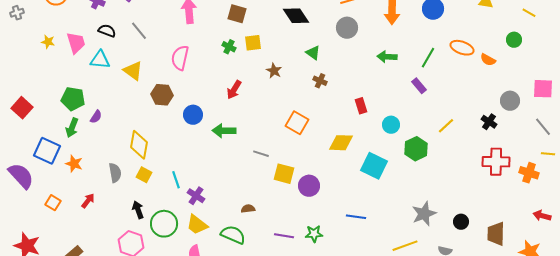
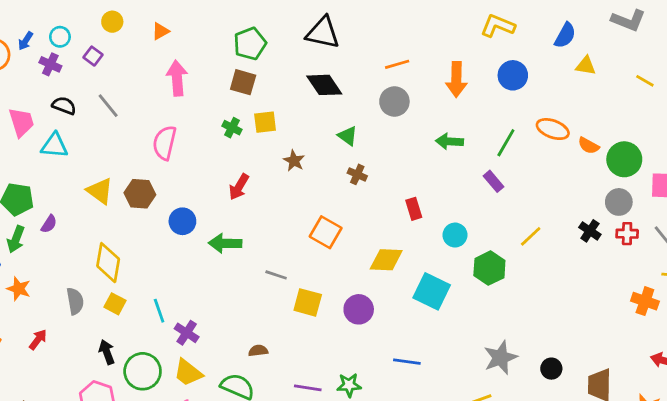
green circle: (514, 40) -> (624, 159), moved, size x1.6
yellow triangle: (133, 71) -> (100, 191), moved
red cross: (496, 162) -> (627, 234), moved, size x0.6
purple circle: (309, 186) -> (359, 309), moved

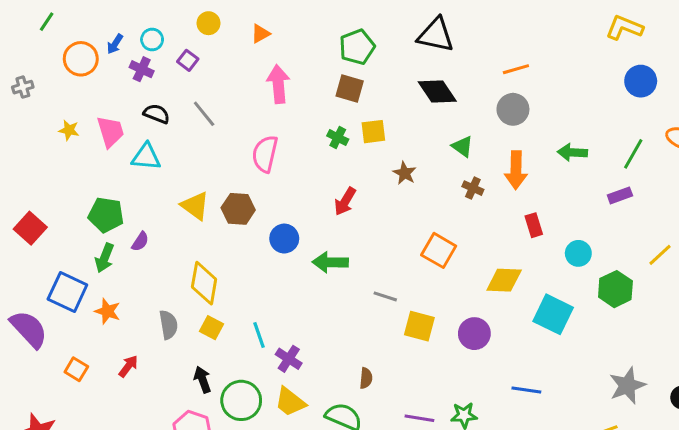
orange arrow: (456, 79) -> (516, 170), moved
purple rectangle: (494, 181) -> (620, 195), turned -70
brown semicircle: (258, 351) -> (366, 378), turned 102

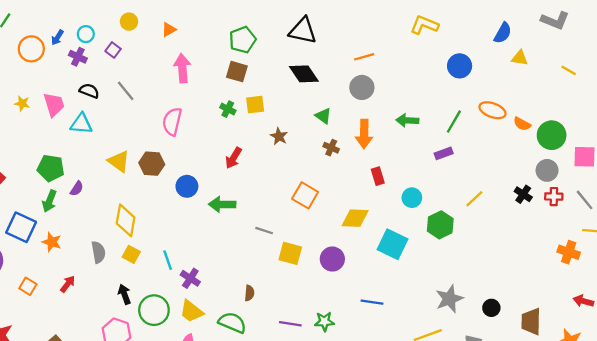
yellow L-shape: (624, 28) -> (424, 25), moved

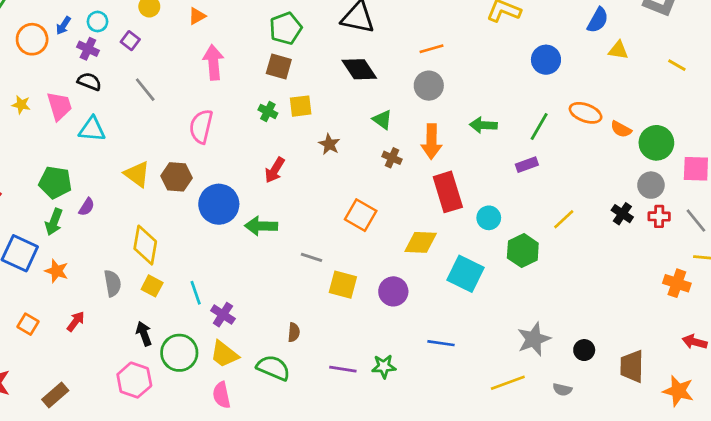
black semicircle: (89, 91) -> (89, 81), moved
red rectangle: (378, 176) -> (448, 192), size x1.8
blue circle: (187, 186) -> (219, 204), size x1.5

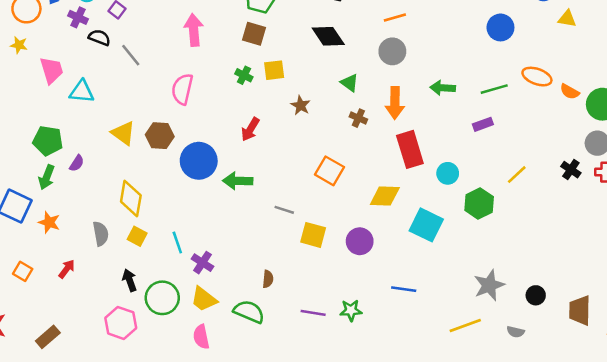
black semicircle: (89, 81) -> (99, 38), moved
yellow star: (21, 105) -> (19, 45), moved
green line: (539, 126) -> (494, 89), turned 44

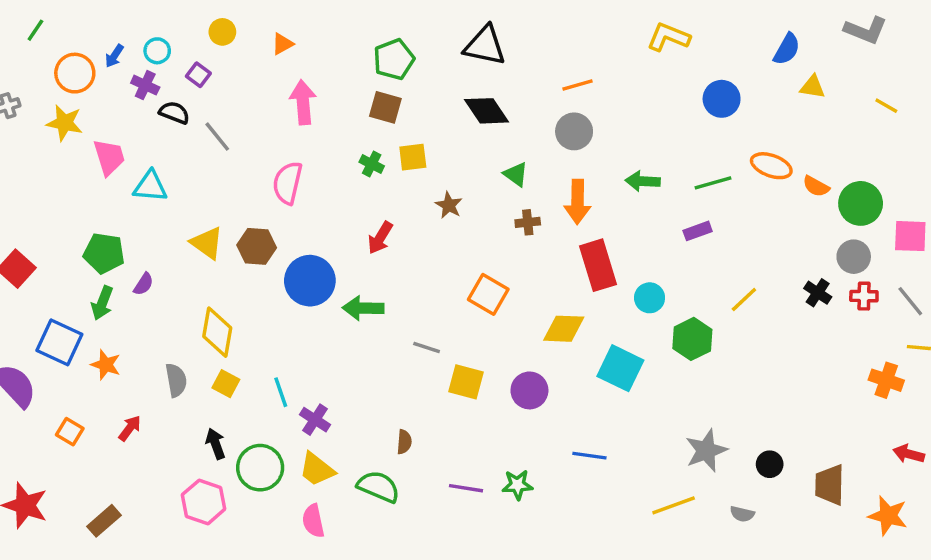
yellow star: (19, 45) -> (65, 123), size x1.5
brown cross: (358, 118) -> (528, 222), turned -30

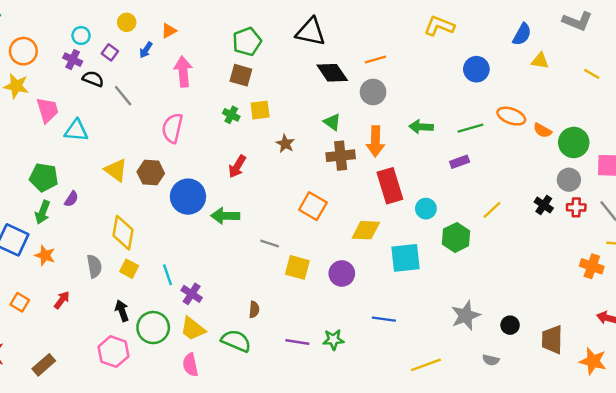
blue arrow: (114, 56) -> (146, 50), moved
black diamond: (487, 111) -> (332, 73), moved
brown cross: (528, 222) -> (341, 156), size x1.6
cyan square: (620, 368) -> (405, 258), turned -32
yellow line: (674, 505) -> (426, 365), moved

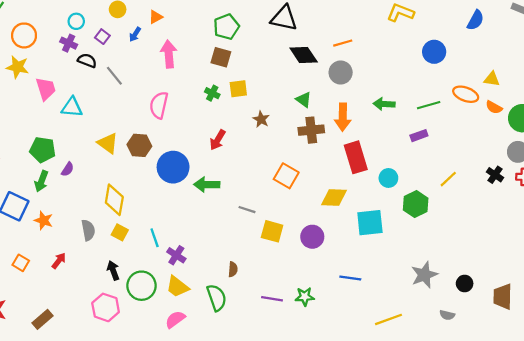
yellow triangle: (540, 61) -> (492, 79), moved
green semicircle: (236, 341) -> (217, 298), turned 48
pink semicircle: (190, 365) -> (175, 319), turned 66

